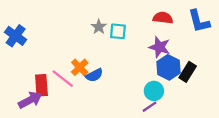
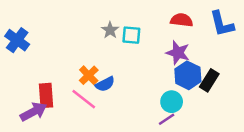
pink line: (63, 79) -> (84, 99), moved

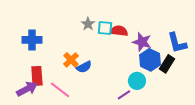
red semicircle: (182, 20) -> (119, 31), moved
blue L-shape: (222, 24) -> (177, 43), moved
blue cross: (17, 40) -> (32, 40), moved, turned -36
pink line: (84, 99) -> (60, 90), moved
purple line: (167, 119) -> (124, 95), moved

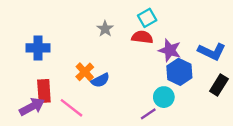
cyan square: (105, 28) -> (147, 18), moved, turned -35
blue L-shape: (177, 43) -> (212, 52), turned -50
black rectangle: (167, 64) -> (219, 85), moved

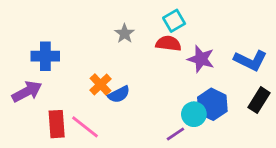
blue hexagon: (179, 72) -> (212, 104), moved
red rectangle: (44, 91) -> (57, 124), moved
purple arrow: (32, 107) -> (27, 92), moved

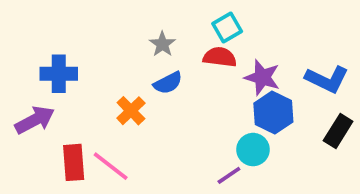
blue semicircle: (119, 94) -> (168, 83), moved
blue hexagon: (212, 104) -> (273, 113), moved

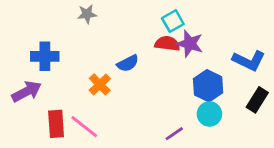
gray star: (162, 44) -> (87, 14), moved, turned 30
purple star: (262, 77) -> (190, 44), moved
cyan circle: (253, 150) -> (209, 114), moved

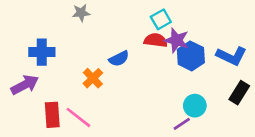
blue hexagon: (208, 86) -> (191, 56), moved
purple line: (174, 134) -> (182, 124), moved

